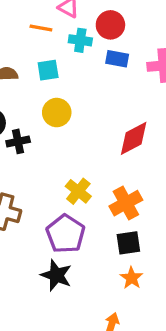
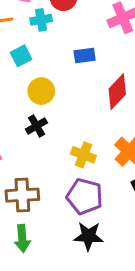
blue rectangle: (117, 59) -> (85, 56), moved
black cross: (18, 141) -> (37, 126), moved

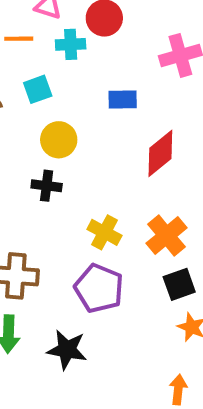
black cross: (37, 126) -> (47, 186), turned 30
black star: (88, 236) -> (67, 350), moved

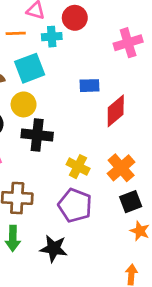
cyan square: (38, 89) -> (30, 68), size x1.5
blue rectangle: (123, 100) -> (90, 86), moved
yellow circle: (59, 140) -> (24, 104), moved
black cross: (47, 186) -> (37, 135), size x1.5

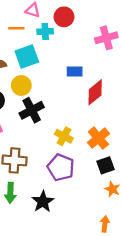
black cross: (37, 135) -> (32, 110), turned -35
black star: (54, 248) -> (43, 202), turned 30

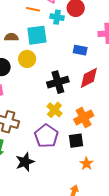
blue rectangle: (75, 71) -> (80, 50), moved
black cross: (32, 110) -> (58, 82), moved
black square: (105, 165) -> (76, 141), moved

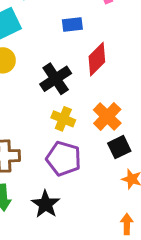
black square: (76, 141) -> (119, 147), moved

